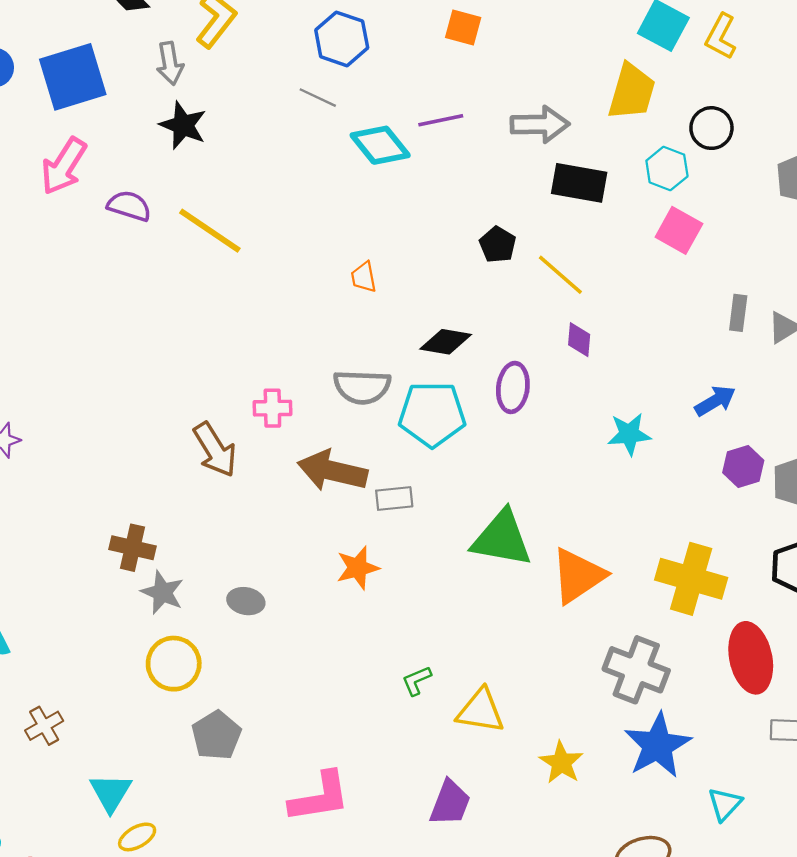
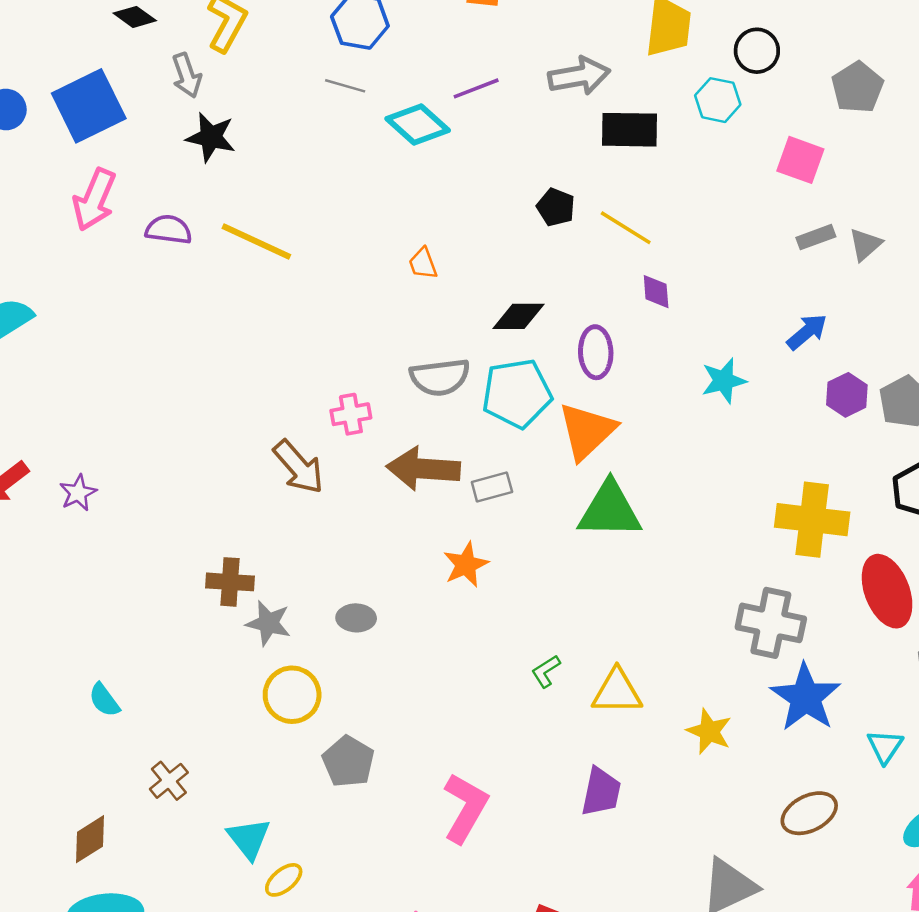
pink square: (679, 230) -> (800, 160), moved
gray rectangle: (738, 313) -> (816, 237), turned 72
orange triangle: (578, 576) -> (587, 431), moved
pink L-shape: (320, 797) -> (465, 808), turned -42

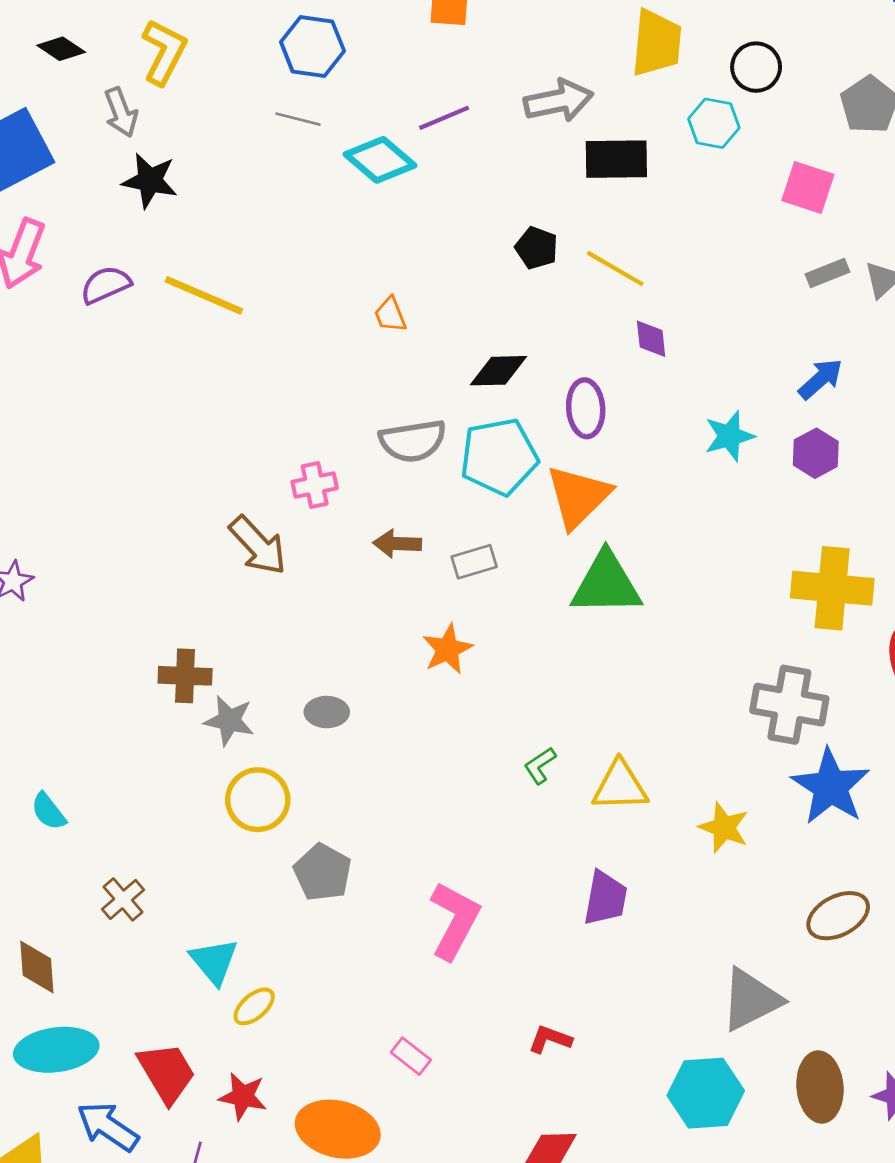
purple semicircle: (169, 230) -> (106, 285), turned -30
purple hexagon: (847, 395) -> (816, 453), moved
brown arrow: (423, 469) -> (397, 544), size x0.6
brown diamond: (90, 839) -> (37, 967), turned -60

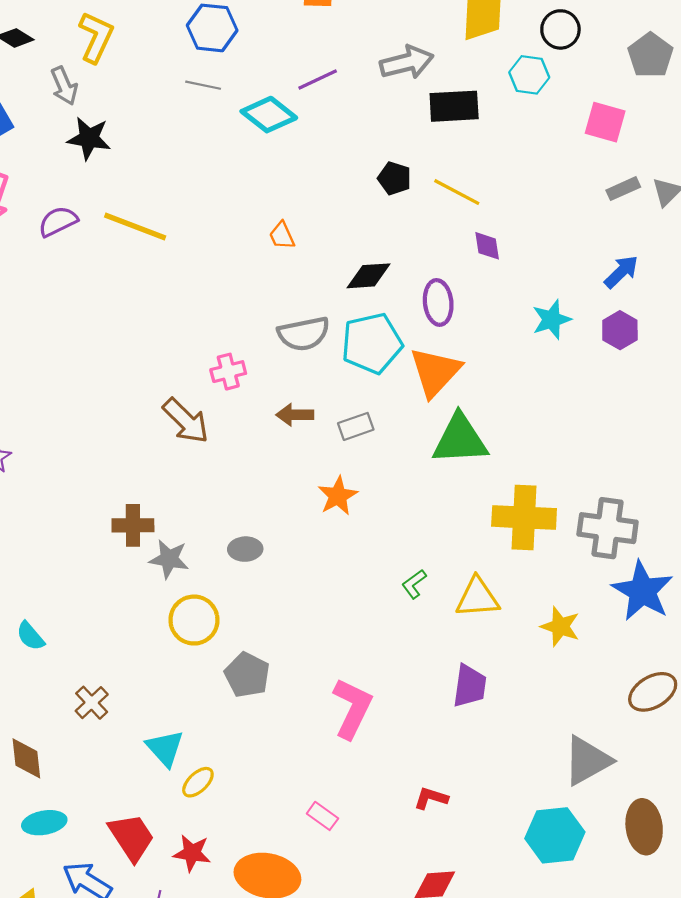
yellow cross: (832, 588) -> (524, 517), moved
cyan ellipse: (56, 1050) -> (44, 823), size x0.7

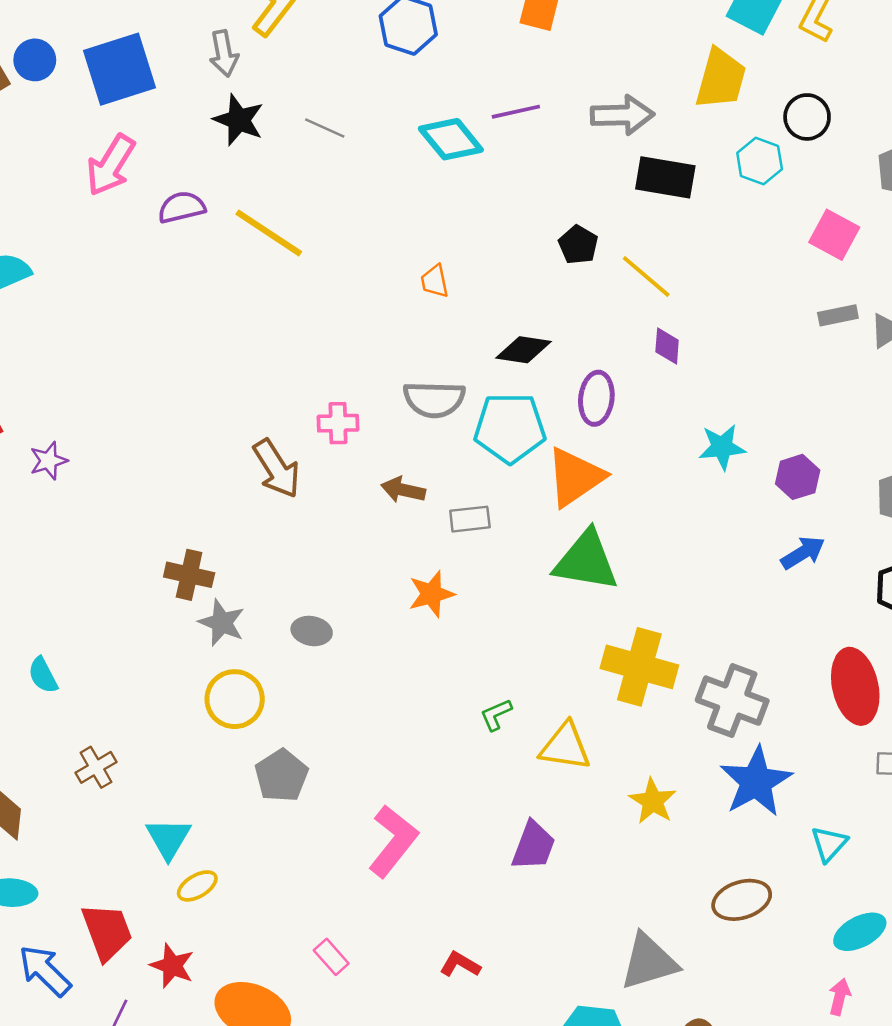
gray line: (203, 85) -> (325, 128), moved
blue arrow: (621, 272) -> (803, 553), moved

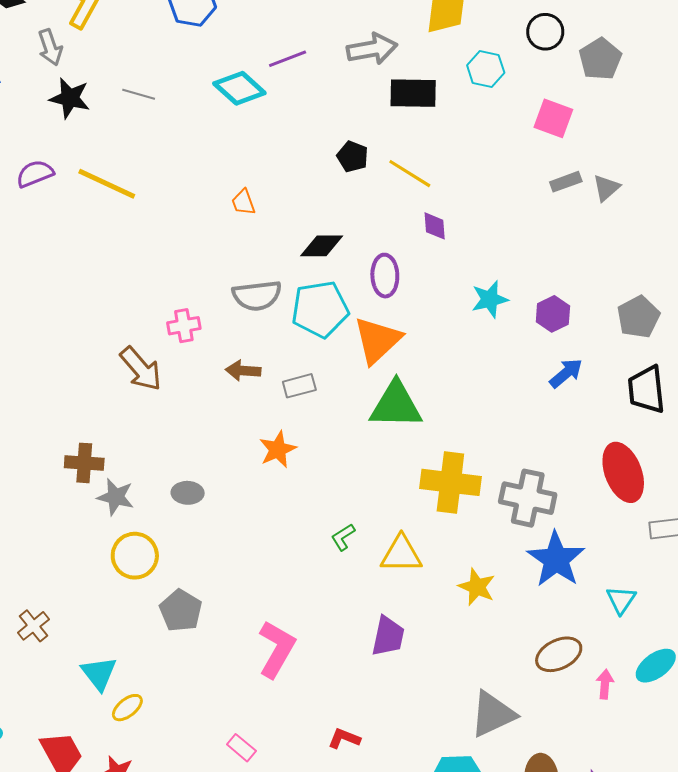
black circle: (807, 117) -> (545, 32), moved
pink arrow: (840, 997) -> (605, 684), moved

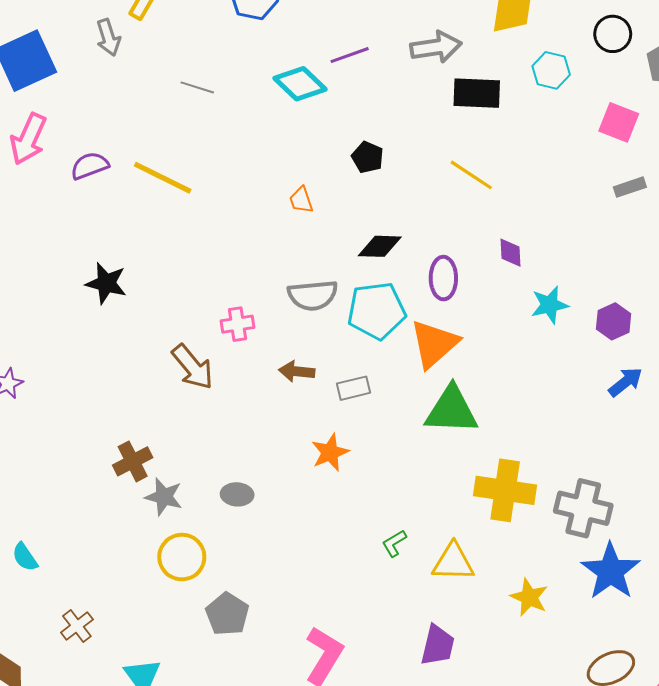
black star: (70, 98) -> (106, 283), moved
black pentagon: (352, 157) -> (368, 157), moved
purple diamond: (435, 226) -> (511, 253), moved
brown cross: (84, 463) -> (133, 461), turned -33

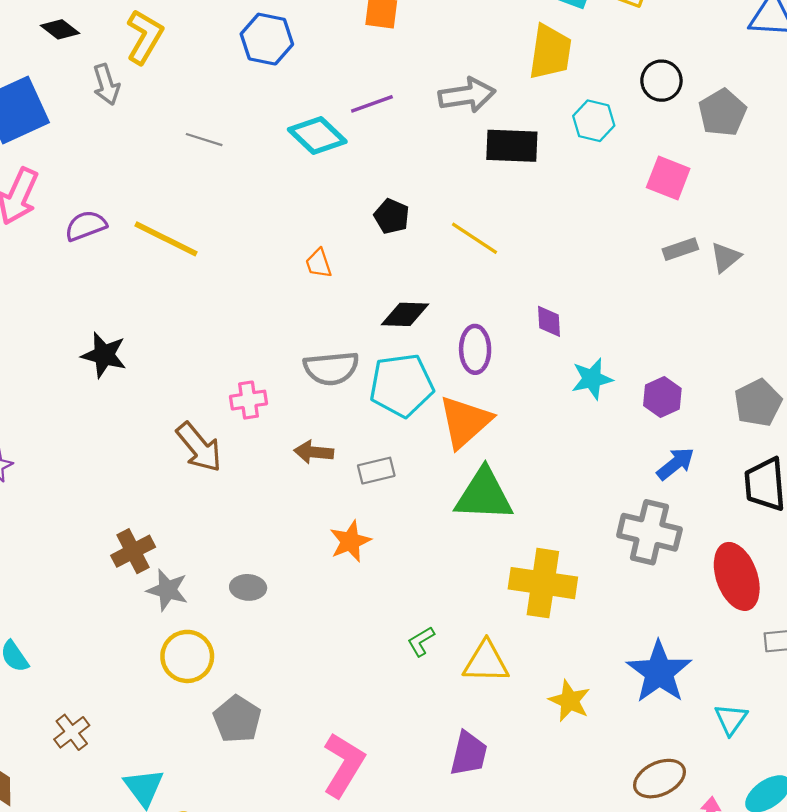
yellow line: (471, 175) -> (475, 238), moved
gray cross: (583, 508) -> (649, 532), moved

